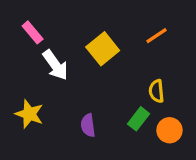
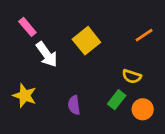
orange line: (156, 36) -> (144, 35), moved
yellow semicircle: (156, 91) -> (132, 76), turned -66

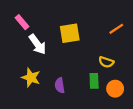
yellow square: (86, 41) -> (70, 33), turned 30
yellow star: (25, 96) -> (31, 78), moved
green rectangle: (117, 100) -> (94, 81), turned -40

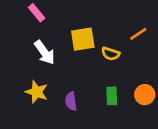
pink rectangle: (22, 22) -> (37, 13), moved
yellow semicircle: (106, 62) -> (110, 54), moved
orange circle: (115, 89) -> (145, 95), moved

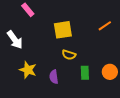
white arrow: (45, 52) -> (15, 40), moved
yellow semicircle: (110, 54) -> (69, 55), moved

